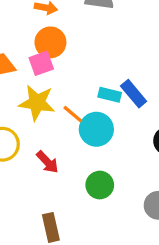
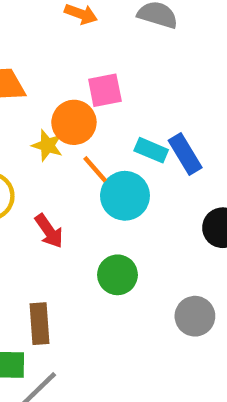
orange circle: (50, 42) -> (74, 122), moved
pink square: (41, 63) -> (105, 90), moved
yellow star: (37, 103) -> (47, 145), size x0.6

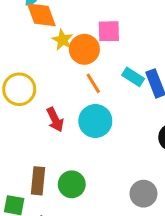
yellow star: (47, 145) -> (62, 40), moved
cyan circle: (125, 196) -> (95, 121), moved
green circle: (117, 275) -> (72, 184), moved

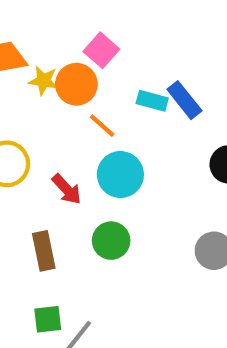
pink square: (109, 31) -> (101, 50), turned -30
brown rectangle: (38, 181) -> (44, 251), moved
green circle: (72, 184) -> (111, 241), moved

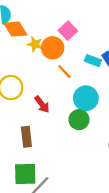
cyan circle: (120, 175) -> (86, 98), moved
green circle: (111, 241) -> (79, 120), moved
green square: (48, 319) -> (25, 174), size x1.5

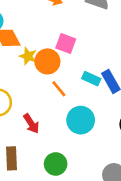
pink square: (68, 31) -> (66, 43), turned -30
green circle: (79, 120) -> (56, 164), moved

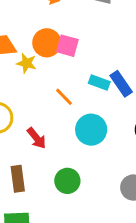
orange circle: (47, 61) -> (47, 43), moved

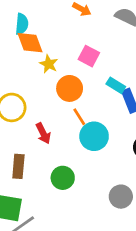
orange circle: (47, 43) -> (70, 88), moved
cyan rectangle: (99, 82) -> (116, 85), moved
orange line: (64, 97) -> (79, 117), moved

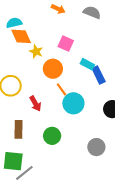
cyan semicircle: (22, 24) -> (14, 23), turned -105

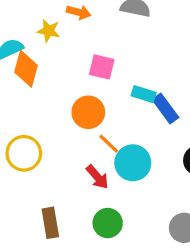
orange diamond: (21, 36) -> (26, 69), turned 50
yellow star: (36, 51) -> (49, 31), moved
red arrow: (35, 104) -> (97, 177), moved

